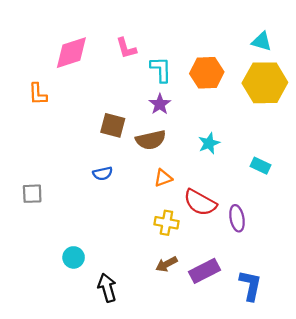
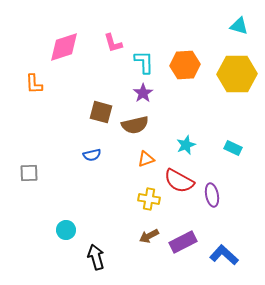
cyan triangle: (262, 41) -> (239, 26), moved
cyan star: (209, 143) -> (186, 145), moved
blue L-shape: (250, 285) -> (224, 255), turned -60

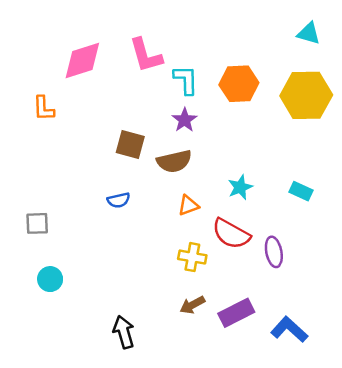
pink L-shape: (113, 43) -> (146, 55), size x1.4
cyan circle: (66, 230) -> (50, 279), moved

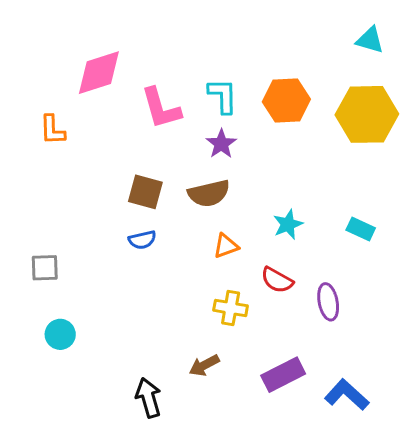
pink L-shape: (146, 55) -> (161, 108), moved
brown square: (130, 145) -> (145, 192), moved
red semicircle: (231, 234) -> (277, 280), size x0.7
brown arrow: (192, 305) -> (204, 365), moved

